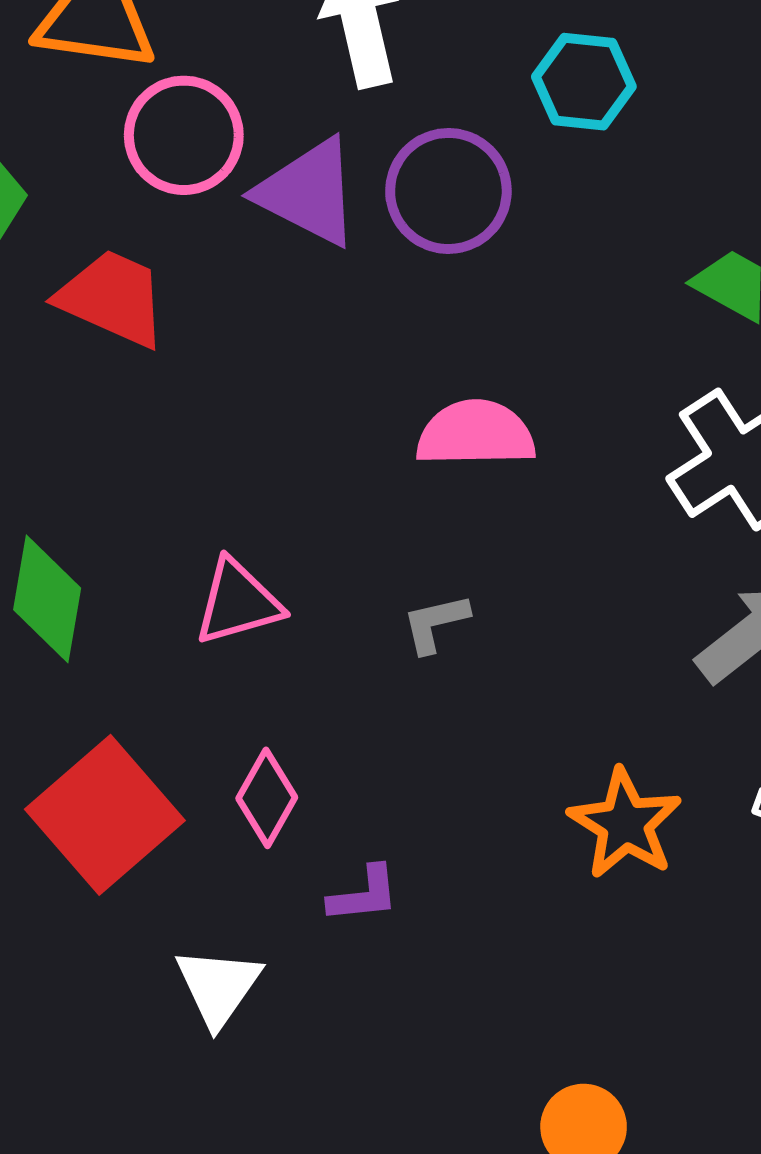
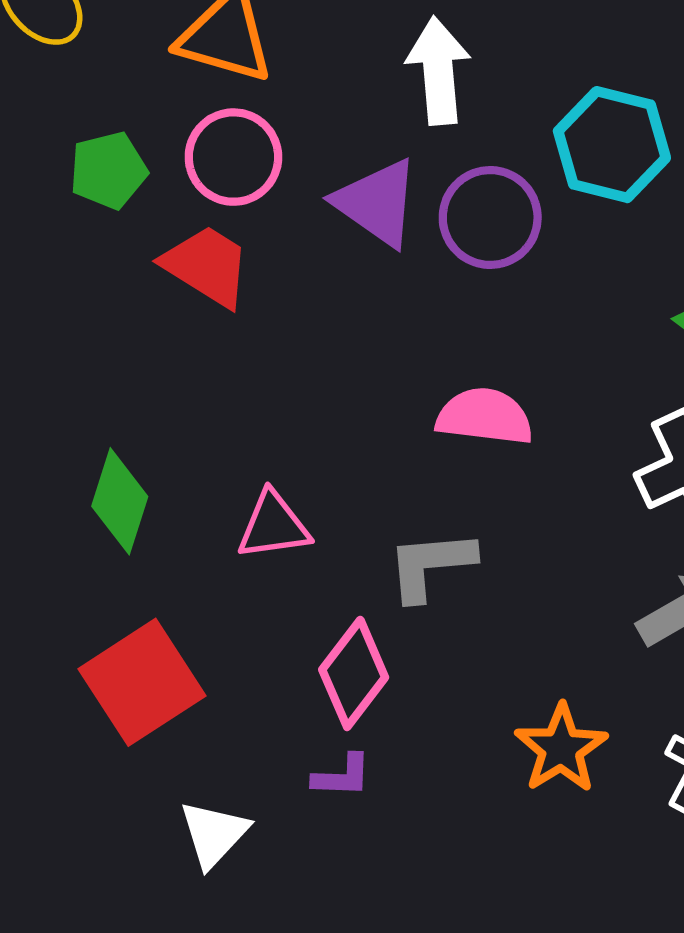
cyan hexagon: (584, 82) -> (612, 145), size x1.4
pink circle: (184, 135) -> (233, 157), moved
gray L-shape: (435, 623) -> (431, 565), size x1.6
pink diamond: (267, 798) -> (354, 673), moved, size x1.4

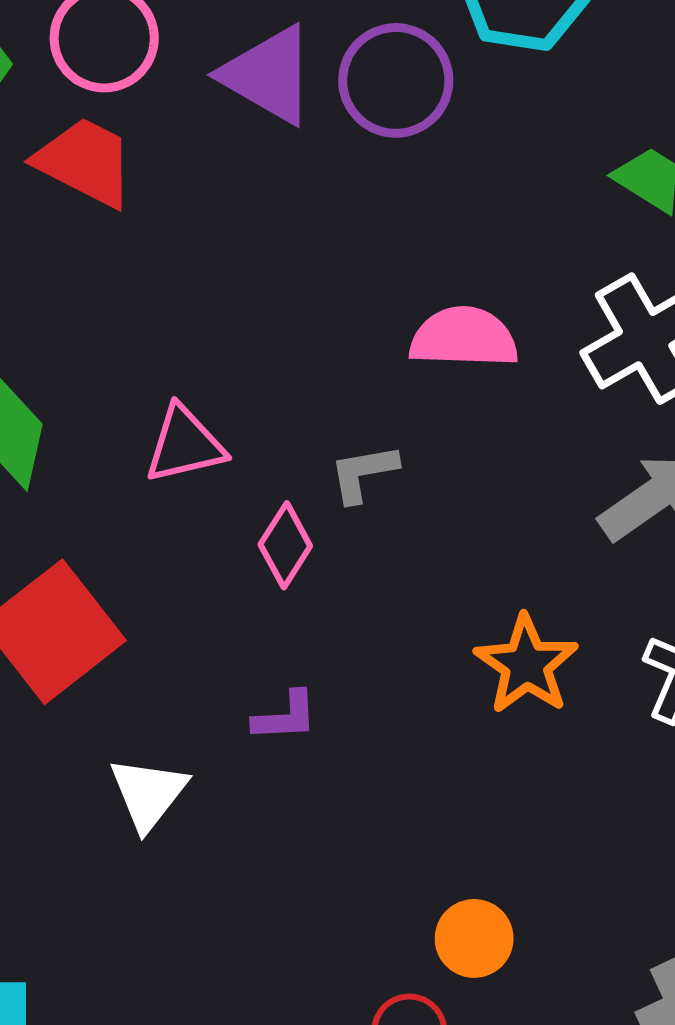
pink semicircle: (485, 416) -> (464, 337), moved
gray L-shape: (431, 565) -> (363, 473), size x0.7
pink diamond: (354, 673) -> (285, 545), moved, size x0.7

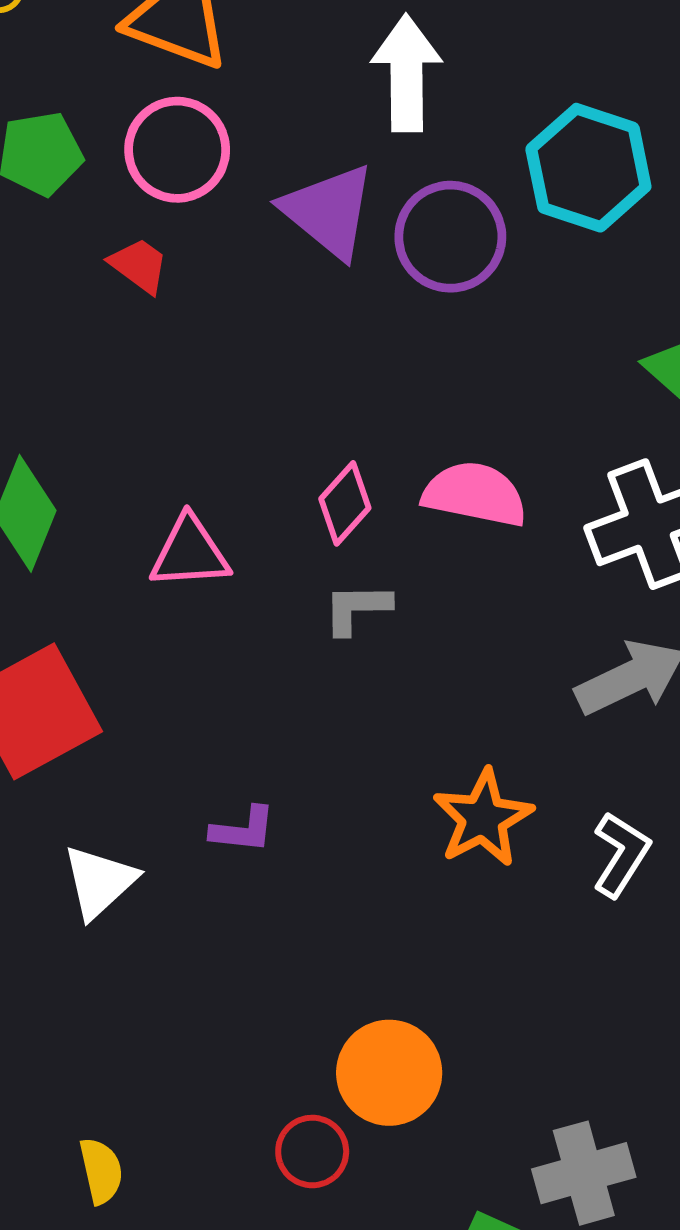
red trapezoid: (85, 162) -> (139, 265), size x0.6
pink diamond: (285, 545) -> (345, 503), moved
orange circle: (474, 938) -> (389, 1073), size x1.4

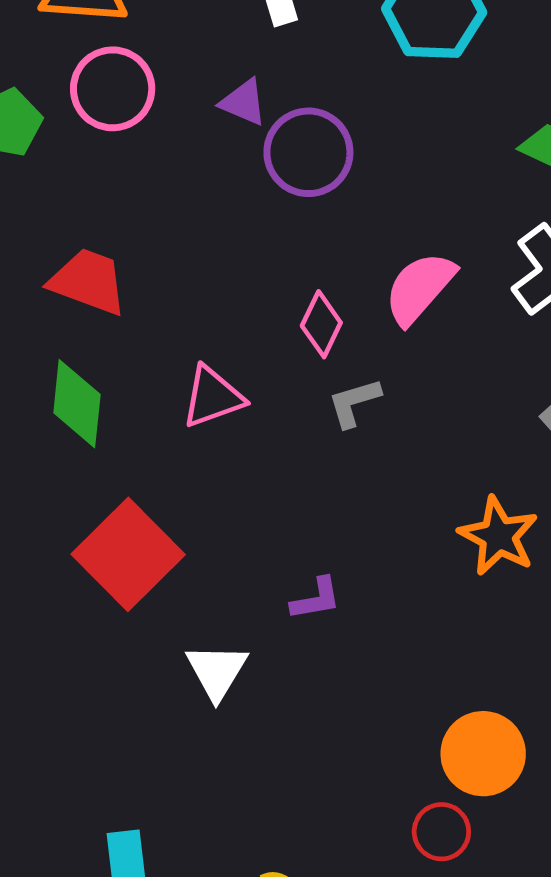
purple triangle: (329, 211) -> (243, 102), size x0.6
purple circle: (450, 237) -> (308, 152), moved
red trapezoid: (139, 265) -> (88, 282), moved, size x1.6
pink semicircle: (475, 494) -> (420, 288), turned -44

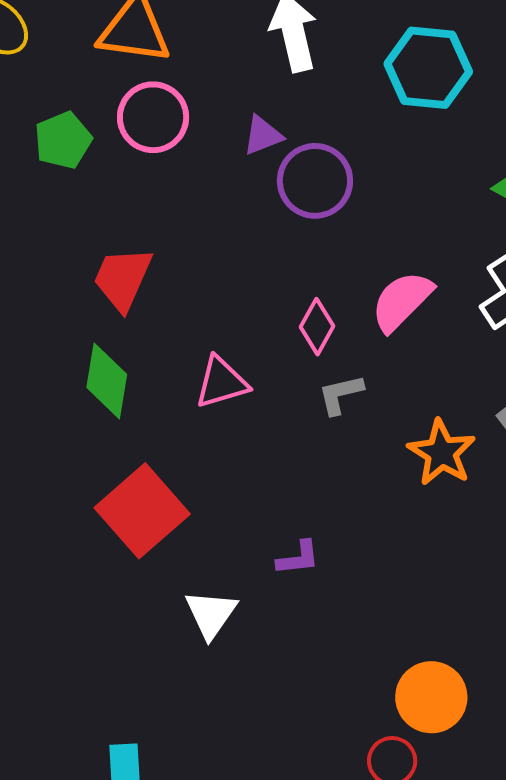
purple triangle: (243, 102) -> (263, 135), turned -48
red trapezoid: (88, 282) -> (123, 279), turned -90
orange star: (498, 536) -> (442, 453), moved

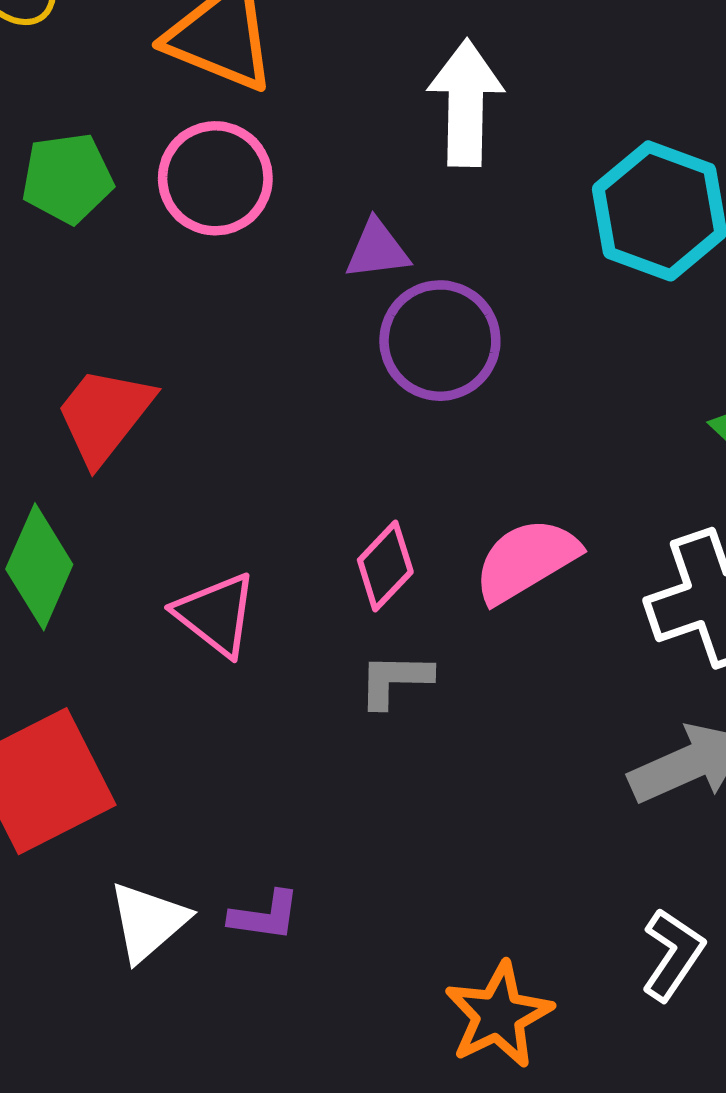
pink triangle: (222, 382) -> (216, 614), turned 40
orange star: (442, 453) -> (498, 1015), moved
white triangle: (211, 614) -> (148, 922), moved

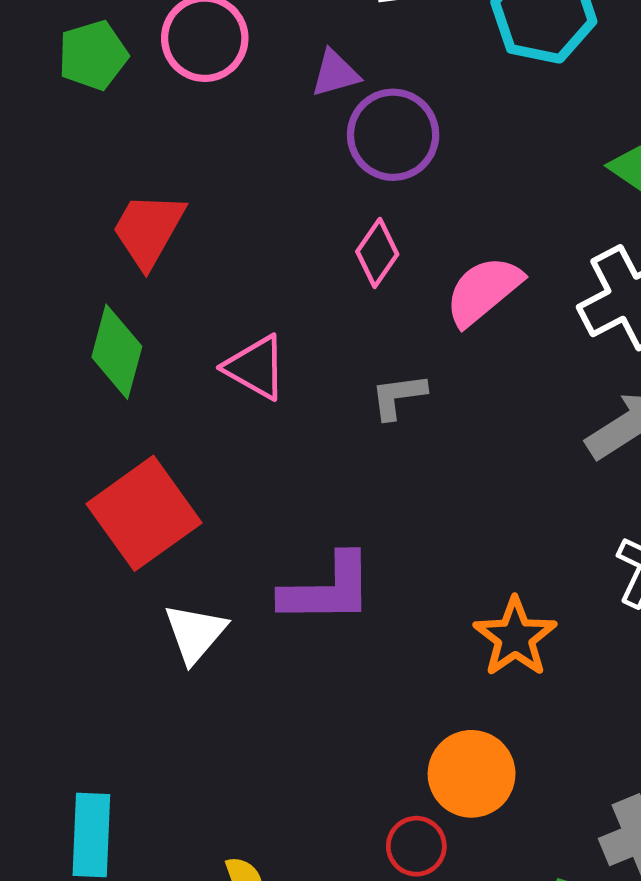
pink diamond: (385, 566) -> (377, 253), moved
purple L-shape: (265, 916) -> (327, 589), size x1.8
white triangle: (148, 922) -> (195, 633), moved

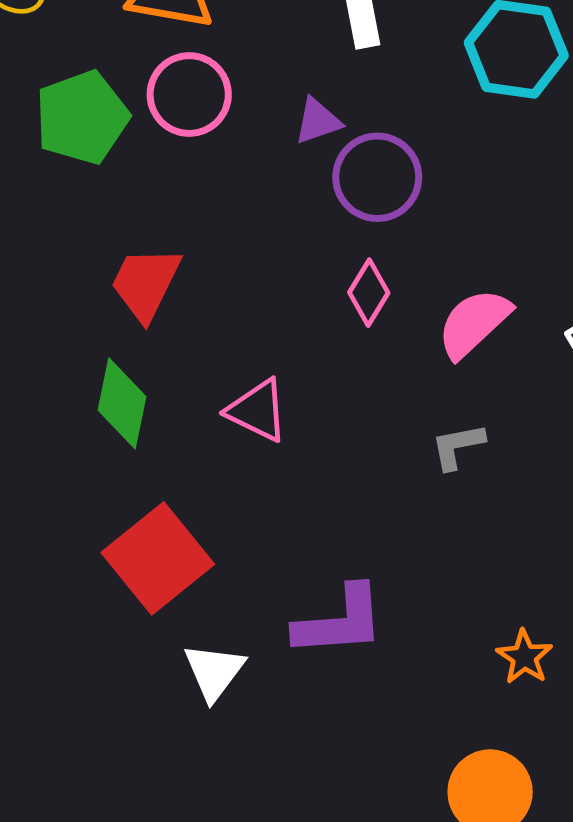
green pentagon: (93, 55) -> (82, 117), size x1.4
gray L-shape: (398, 396) -> (458, 446), moved
orange star: (515, 637) -> (524, 657), size x0.7

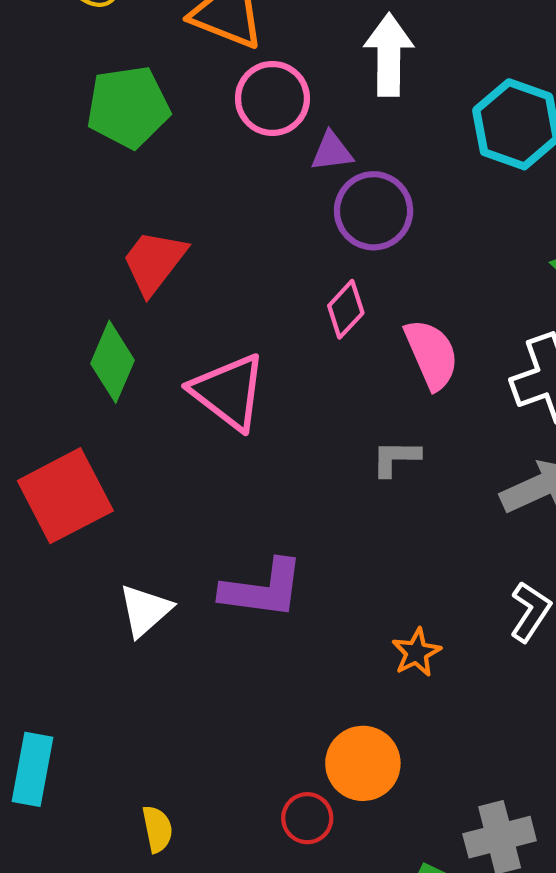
pink circle: (189, 95) -> (272, 98), moved
pink semicircle: (474, 323) -> (432, 354), turned 98
pink triangle: (257, 410) -> (229, 392), size x1.4
red square: (158, 558) -> (65, 496), moved

